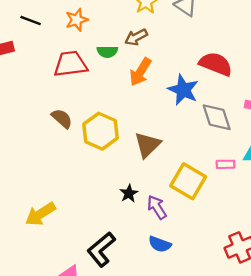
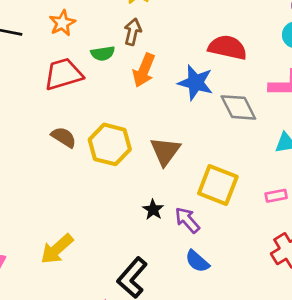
brown arrow: (136, 37) -> (133, 32), turned 140
pink rectangle: (226, 164) -> (276, 196), moved
blue semicircle: (160, 244) -> (197, 261), turned 30

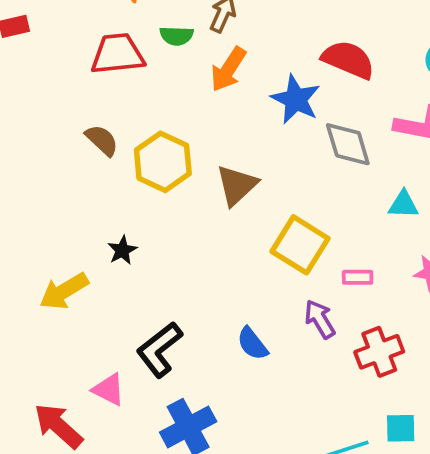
pink rectangle: (276, 196) -> (358, 277), moved
black star: (153, 210) -> (122, 250), moved
purple arrow: (187, 220) -> (320, 319), moved

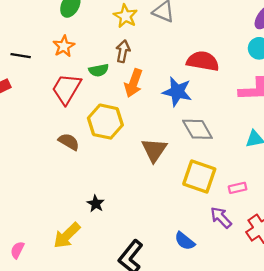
red trapezoid: (118, 54) -> (66, 89), turned -40
gray diamond: (348, 144) -> (197, 129), moved
yellow hexagon: (163, 162) -> (105, 122), moved

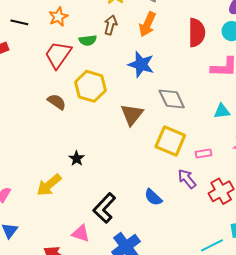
red semicircle: (203, 61) -> (197, 33), moved, turned 76
orange arrow: (134, 83) -> (147, 24), moved
blue star: (177, 92) -> (141, 64), moved

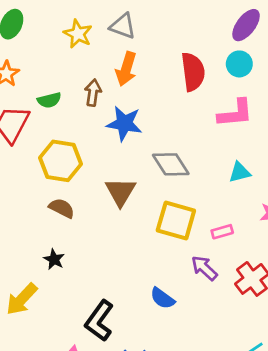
brown arrow: (110, 25) -> (93, 93), moved
brown semicircle: (57, 102) -> (62, 208), moved

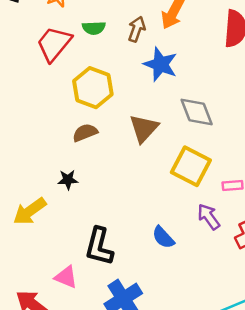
brown semicircle: (62, 208) -> (85, 133), turned -60
black star: (54, 259) -> (68, 180), turned 30
black L-shape: (99, 321) -> (99, 247), turned -33

